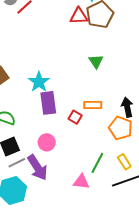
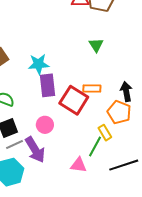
cyan star: (39, 82) -> (39, 64), turned 30
red square: (75, 117) -> (74, 100), size x2.0
yellow rectangle: (124, 162) -> (105, 133), moved

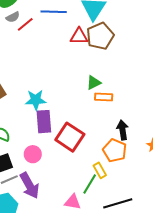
green triangle: (96, 45) -> (94, 83), turned 35
orange rectangle: (92, 89) -> (104, 97), moved
pink circle: (45, 125) -> (33, 154), moved

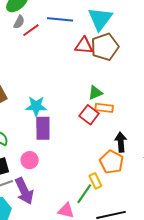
gray semicircle: (13, 17) -> (19, 22), turned -40
red square: (70, 137) -> (89, 115), moved, size x0.7

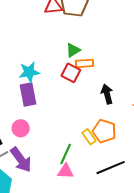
cyan star: (36, 106) -> (29, 72), moved
orange pentagon: (112, 162) -> (104, 131), moved
green line: (84, 194) -> (66, 154), moved

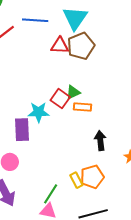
cyan star: (29, 72) -> (39, 112), moved
red square: (71, 73) -> (60, 99), moved
orange pentagon: (104, 131) -> (92, 177), turned 30

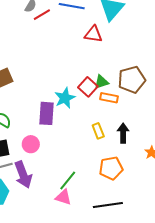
brown pentagon: (81, 46) -> (132, 80), moved
cyan star: (39, 112) -> (65, 98), turned -30
yellow rectangle: (76, 180) -> (98, 131), moved

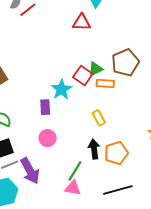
purple rectangle: (46, 113) -> (45, 107), size x0.7
black arrow: (123, 133) -> (94, 149), moved
pink circle: (31, 144) -> (48, 138), moved

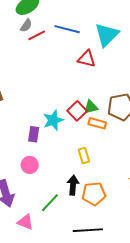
pink triangle: (73, 188) -> (25, 222), moved

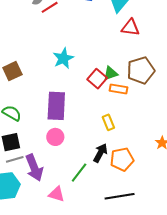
red triangle: (87, 59) -> (130, 28), moved
cyan star: (53, 120) -> (63, 58), moved
purple rectangle: (34, 134) -> (56, 106), size x1.8
black arrow: (73, 185) -> (100, 153), turned 30

